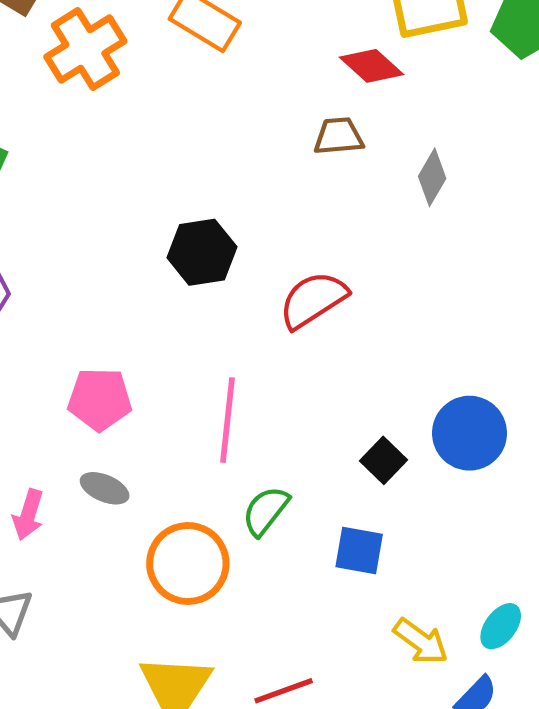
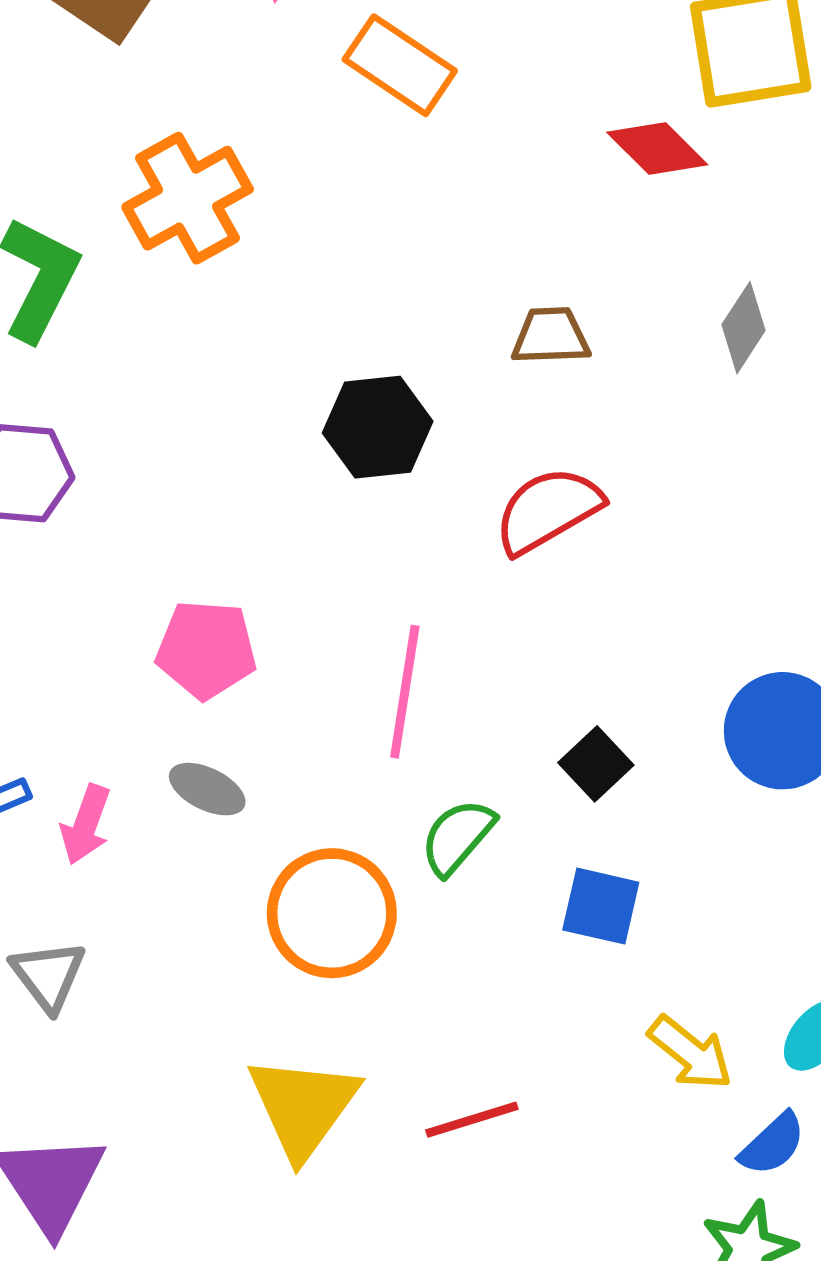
orange cross: (85, 49) -> (188, 198), moved
brown trapezoid: (339, 136) -> (551, 336), moved
black square: (383, 460) -> (596, 764), moved

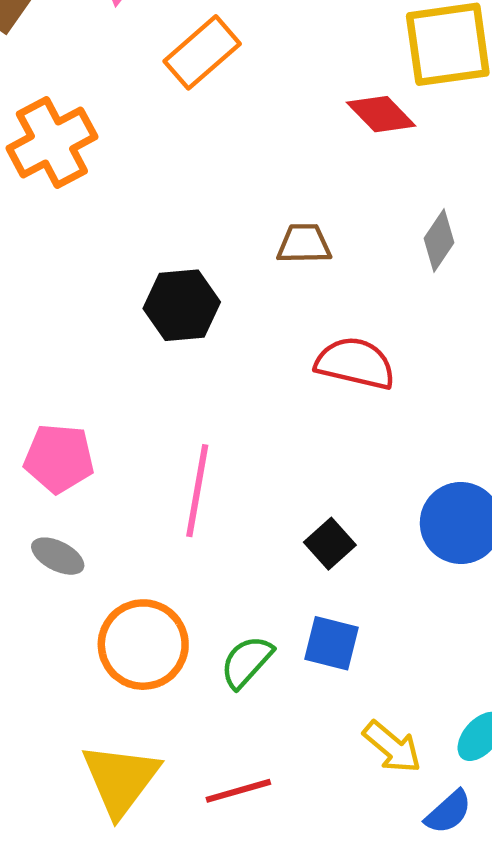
orange rectangle: (400, 65) -> (202, 52), turned -76
red semicircle: (548, 510) -> (355, 363), moved, turned 42
green semicircle: (457, 837) -> (247, 662), moved

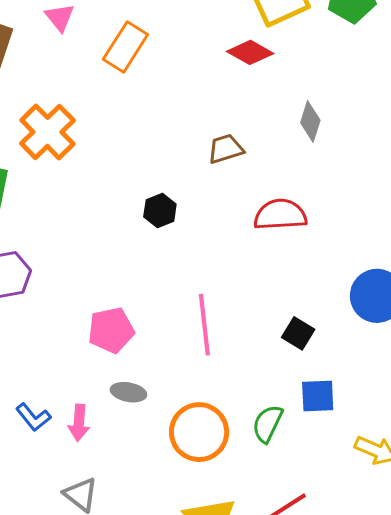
black hexagon: (182, 305) -> (160, 210), size x0.7

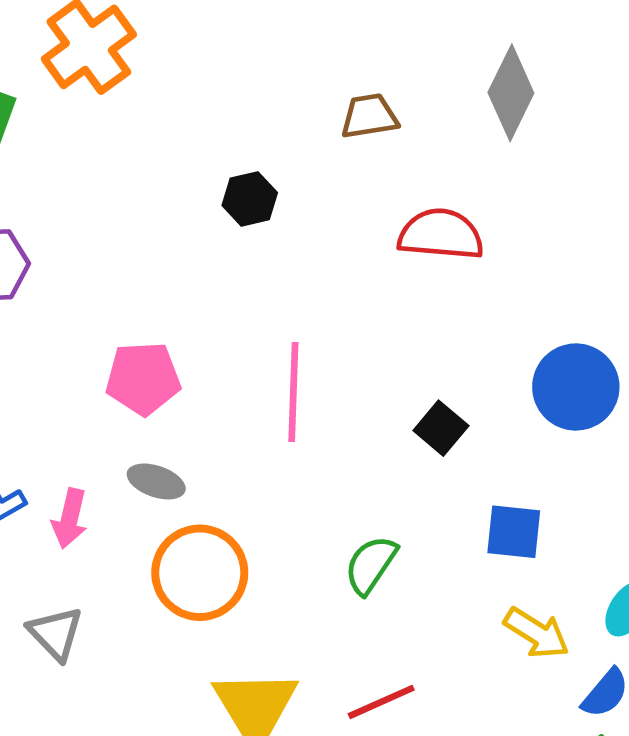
gray diamond: (310, 121) -> (511, 93), size x1.4
blue square: (318, 396) -> (514, 532), moved
orange circle: (199, 432) -> (200, 573), moved

